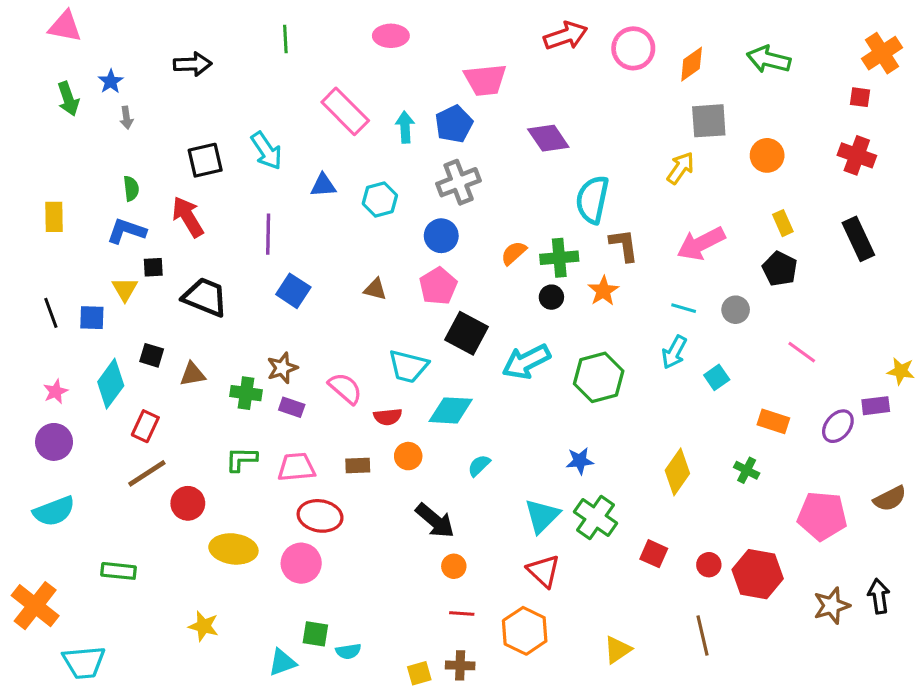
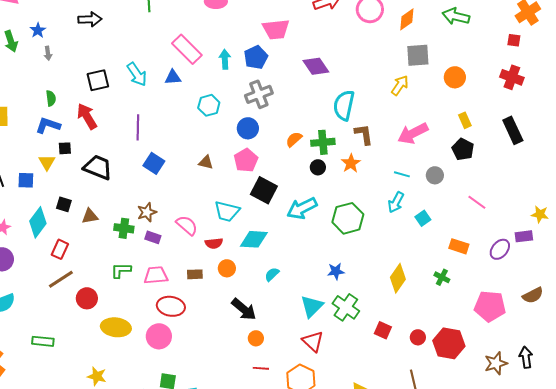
blue triangle: (323, 185) -> (173, 77), moved

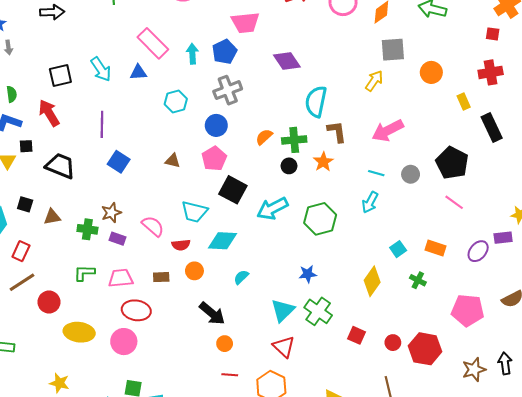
red cross: (512, 77) -> (491, 72), turned -30
yellow rectangle: (465, 120) -> (464, 102), moved
black pentagon: (463, 149) -> (452, 163), moved, size x1.4
cyan square: (423, 218) -> (398, 249), moved

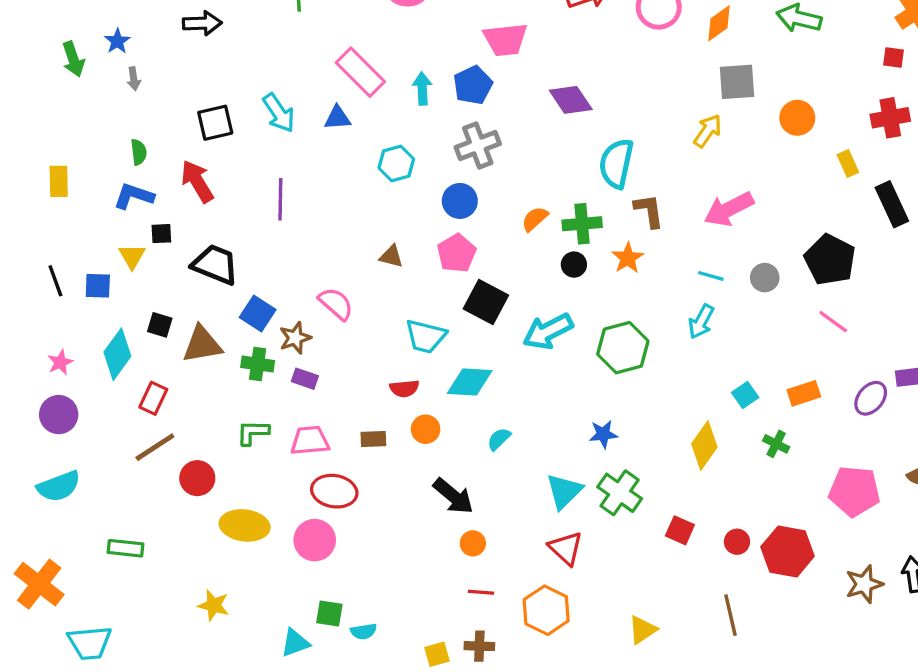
blue square: (119, 162) -> (258, 313), moved
brown triangle: (52, 217) -> (202, 344), size x1.5
pink semicircle: (153, 226) -> (336, 304), moved
orange rectangle: (435, 248) -> (804, 393), turned -36

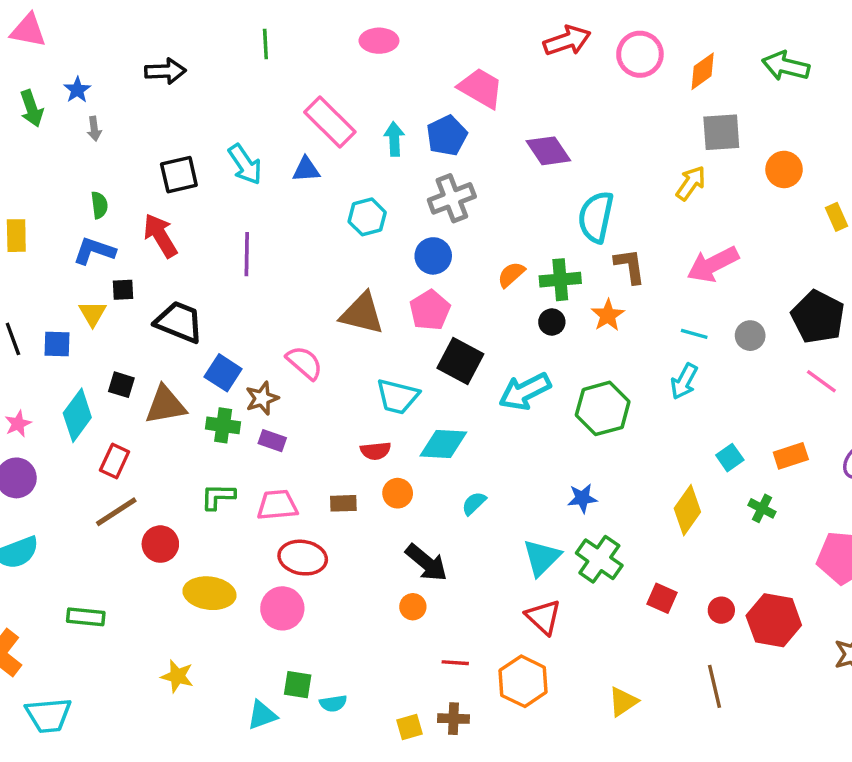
pink trapezoid: (505, 40) -> (481, 88), turned -144
brown triangle: (391, 256) -> (362, 314), size x1.8
orange circle: (473, 543) -> (413, 607), moved

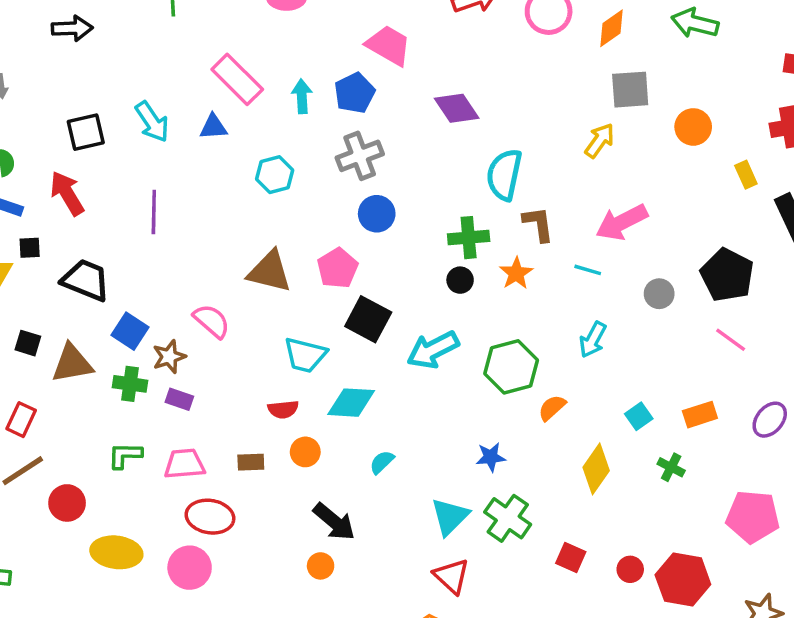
blue circle: (433, 256) -> (377, 214), moved
orange semicircle: (511, 275) -> (552, 408), moved
cyan line: (694, 334) -> (588, 270), moved

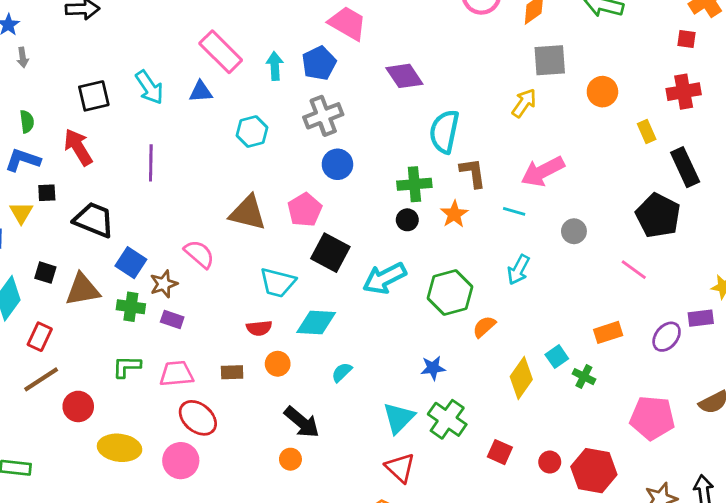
black pentagon: (727, 275) -> (658, 216), moved
cyan square: (639, 416) -> (557, 357), moved
red ellipse: (210, 517) -> (198, 418), turned 30

